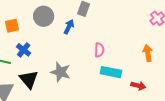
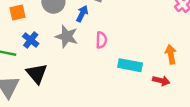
pink semicircle: (99, 50) -> (101, 40), moved
orange arrow: (148, 53) -> (171, 54), moved
gray star: (60, 72) -> (67, 36), moved

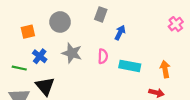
blue arrow: (82, 14) -> (120, 33), moved
cyan rectangle: (130, 65) -> (130, 66), moved

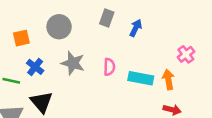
pink cross: (176, 24) -> (186, 54), moved
blue arrow: (120, 33) -> (136, 28), moved
orange arrow: (165, 69) -> (168, 80), moved

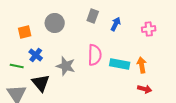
pink cross: (186, 54) -> (149, 29), moved, turned 32
gray star: (73, 63) -> (66, 66), moved
pink semicircle: (109, 67) -> (95, 55), size x1.5

